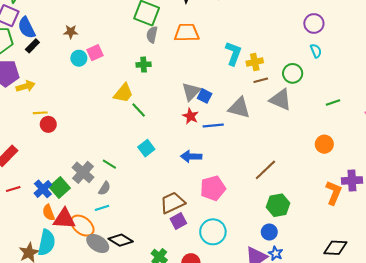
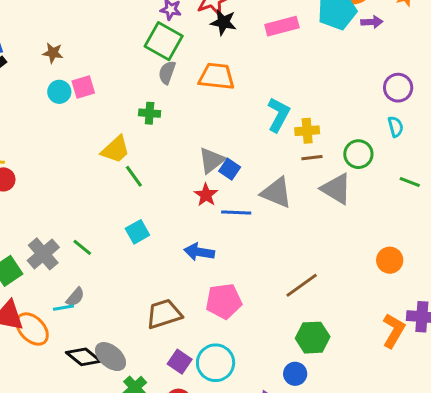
green line: (333, 102) -> (410, 182), moved, turned 32
gray semicircle: (104, 188) -> (75, 297), moved
purple square: (178, 221) -> (180, 362), moved, turned -35
gray ellipse: (98, 244) -> (111, 357), moved

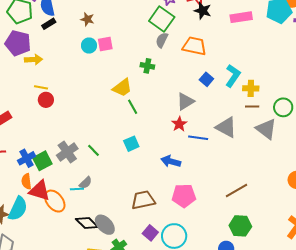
blue square: (230, 169) -> (206, 79), moved

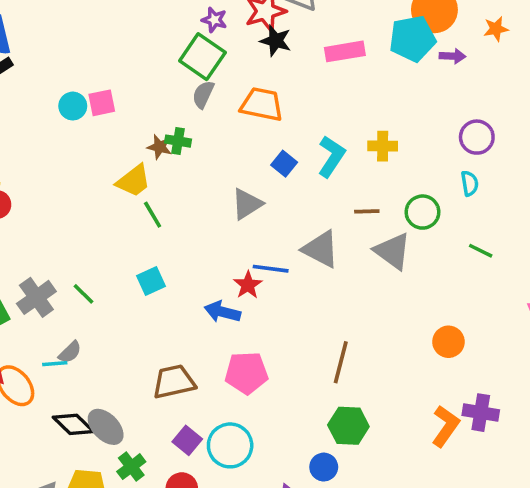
brown star: (87, 19) -> (160, 147), moved
yellow cross: (251, 88) -> (383, 146), moved
red star: (179, 124) -> (248, 285), moved
brown line: (236, 190) -> (341, 362), turned -45

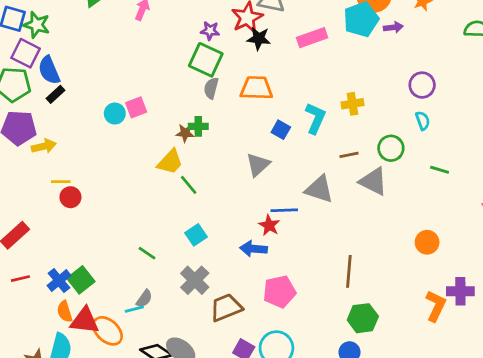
gray cross: (36, 297) -> (195, 280), moved

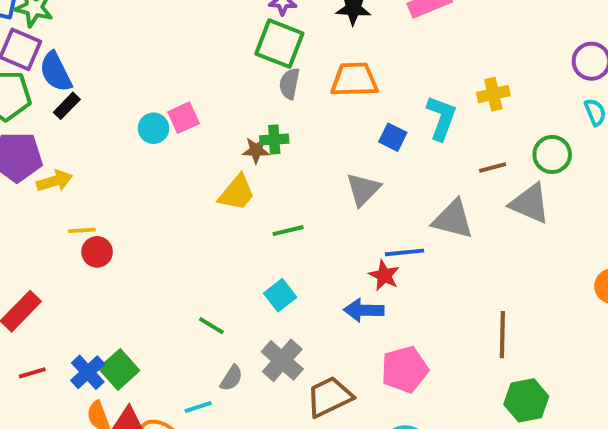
green line: (189, 185) -> (288, 231), moved, turned -60
gray semicircle: (144, 299) -> (231, 378), moved

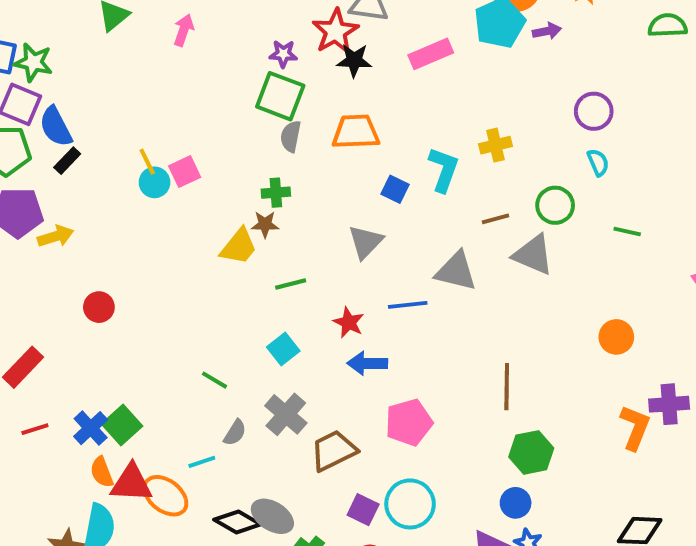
brown star: (256, 150) -> (265, 224), moved
yellow line: (82, 230) -> (147, 162), moved, turned 68
red star: (384, 275) -> (349, 322), moved

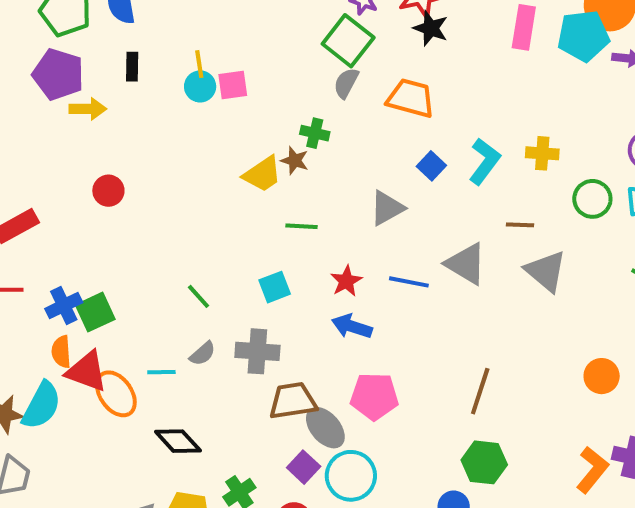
pink rectangle: (431, 54) -> (524, 27), moved, turned -75
black rectangle: (67, 161) -> (132, 67), moved, turned -60
green circle: (555, 205) -> (592, 199), moved
gray cross: (286, 414) -> (257, 351), turned 36
gray ellipse: (272, 516) -> (325, 428), moved

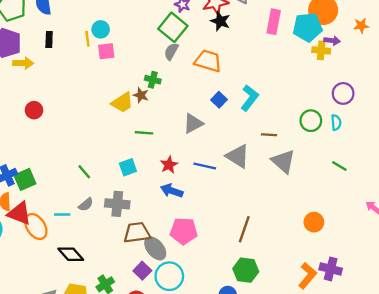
cyan circle: (200, 86) -> (101, 29), moved
yellow cross: (542, 153) -> (321, 50), moved

